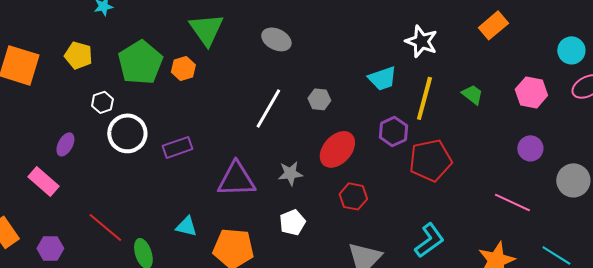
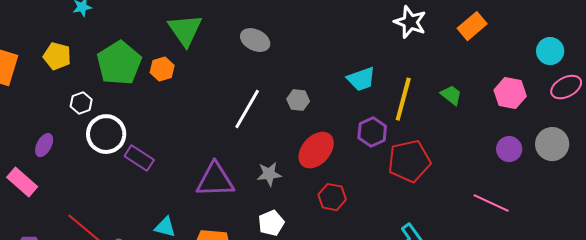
white star: (421, 41) -> (410, 22), moved
purple rectangle: (177, 147) -> (139, 158), moved, turned 52
gray circle: (573, 180) -> (552, 144), moved

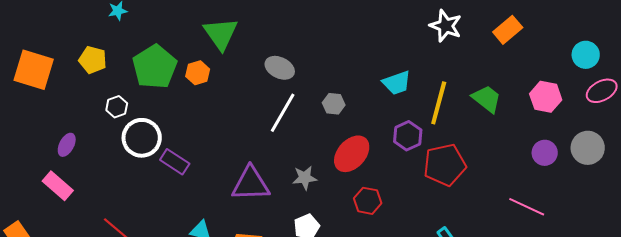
gray ellipse: (255, 40) -> (280, 68), moved
green trapezoid: (451, 95) -> (487, 99), size x1.4
purple ellipse: (44, 145) -> (67, 145), moved

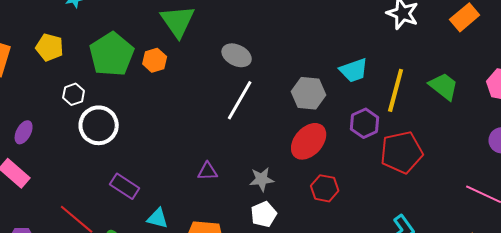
gray hexagon: (334, 104) -> (309, 93), moved, size x1.5
purple rectangle: (175, 162) -> (125, 186), moved
gray star: (305, 178) -> (262, 179), moved
purple triangle: (251, 184) -> (208, 171), size x0.5

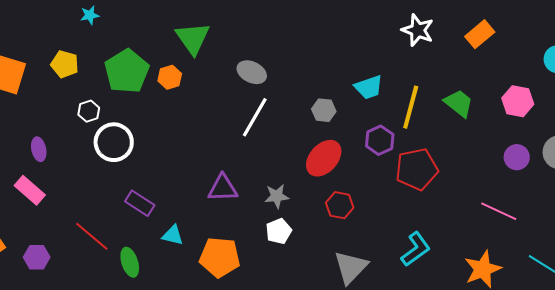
gray hexagon: (309, 93) -> (324, 110), size x0.7
purple ellipse: (24, 132) -> (39, 149), turned -40
purple triangle: (208, 171) -> (223, 188), size x1.5

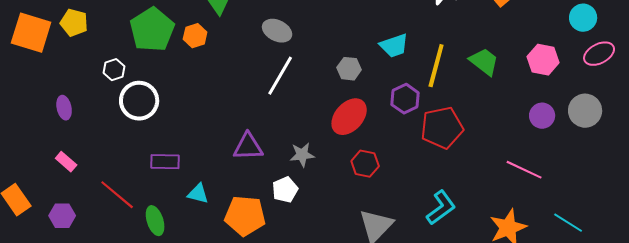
yellow pentagon: (65, 64) -> (74, 23), moved
pink rectangle: (30, 190) -> (66, 162), moved, size x0.7
purple rectangle: (140, 203) -> (165, 162), turned -32
white pentagon: (279, 231) -> (285, 190), moved

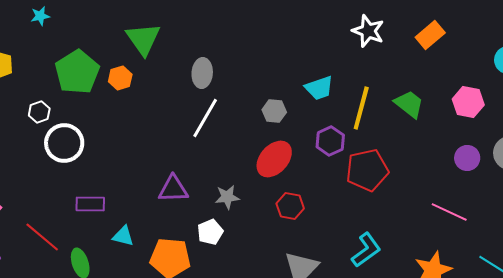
gray ellipse: (277, 31) -> (202, 73), turned 68

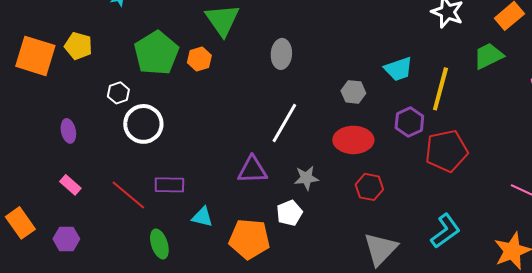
green trapezoid: (409, 104) -> (488, 56), moved, turned -64
white line: (205, 118) -> (284, 123), moved
red ellipse: (274, 159) -> (353, 140), turned 48
red line: (42, 237) -> (128, 195), moved

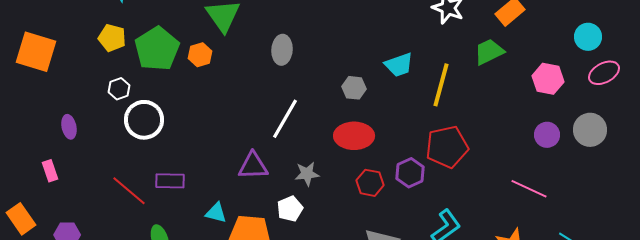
yellow pentagon: (78, 46) -> (112, 38), moved
purple hexagon: (409, 122) -> (410, 173), moved
pink rectangle: (70, 185) -> (50, 171), moved, turned 30
cyan triangle: (202, 217) -> (216, 213), moved

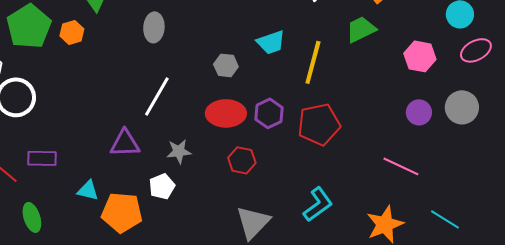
purple hexagon: (410, 173) -> (269, 113), moved

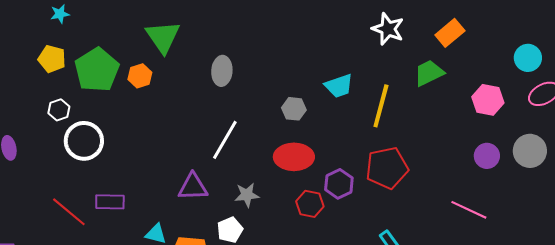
purple hexagon: (269, 113) -> (339, 184), moved

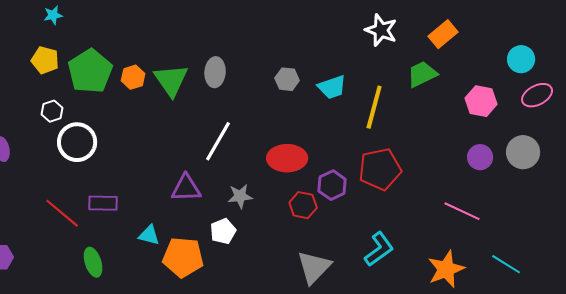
green triangle: (163, 37) -> (171, 80), moved
gray hexagon: (294, 109) -> (287, 79), moved

